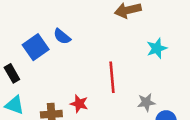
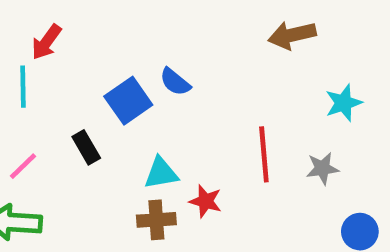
gray star: (146, 102) -> (322, 168), moved
cyan triangle: (15, 105) -> (161, 173), moved, turned -30

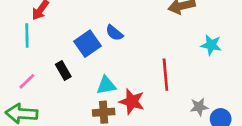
cyan star: (343, 103) -> (211, 45), turned 30
gray star: (322, 168) -> (199, 107), moved
red star: (205, 201) -> (132, 101), size x1.4

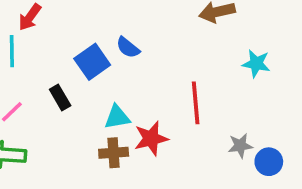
red star: (132, 101) -> (151, 139), turned -30

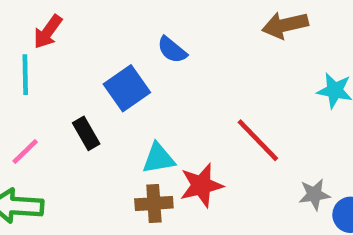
blue semicircle: (128, 48) -> (172, 50), moved
red line: (196, 103) -> (258, 140), turned -39

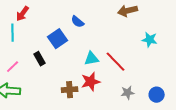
cyan triangle: (158, 158) -> (92, 59), moved
gray star: (314, 194) -> (128, 93), moved

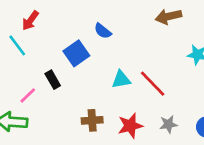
cyan line: (13, 33) -> (17, 45), turned -36
pink line: (13, 67) -> (28, 95), moved
red star: (91, 82) -> (130, 126), moved

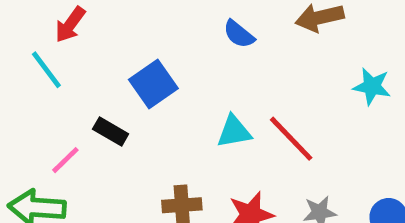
blue semicircle: (103, 31) -> (239, 34), moved
black rectangle: (53, 80) -> (111, 132), turned -30

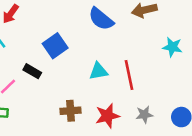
blue semicircle: (239, 34) -> (101, 19), size x1.5
red line: (291, 139) -> (129, 75), turned 32

